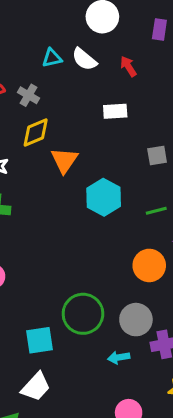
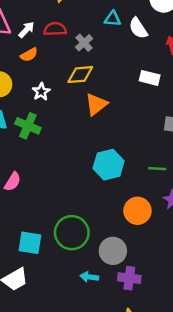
cyan hexagon: (104, 197) -> (109, 165), moved

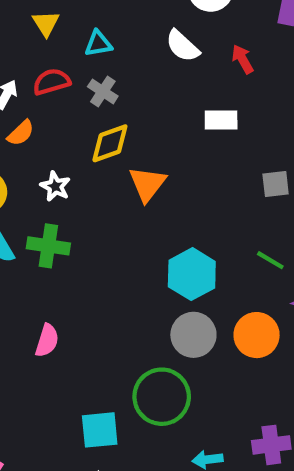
cyan triangle: (112, 19) -> (98, 44), moved
green line: (157, 169) -> (270, 260), turned 42
gray circle: (113, 251) -> (193, 335), moved

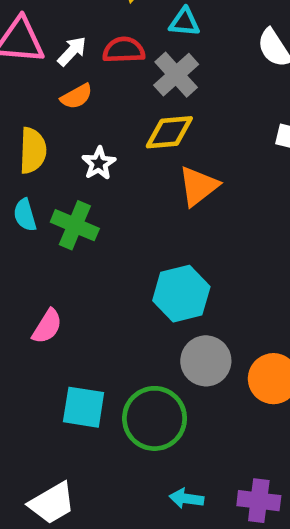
gray cross: (103, 91) -> (176, 75), size x1.4
cyan hexagon: (192, 274) -> (181, 294), moved
cyan square: (100, 430) -> (84, 407), moved

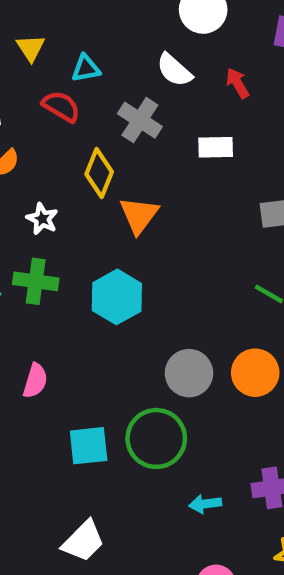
red semicircle: (124, 50) -> (61, 106), moved, turned 48
gray cross: (176, 75) -> (140, 120), moved
yellow diamond: (169, 132) -> (99, 173), turned -48
cyan hexagon: (181, 294) -> (117, 297), moved

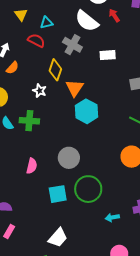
white semicircle: (174, 70) -> (87, 21), size x1.4
red arrow: (237, 83) -> (114, 15), moved
white star: (42, 219) -> (40, 91), moved
cyan hexagon: (117, 297) -> (87, 111), moved
gray circle: (189, 373) -> (69, 158), moved

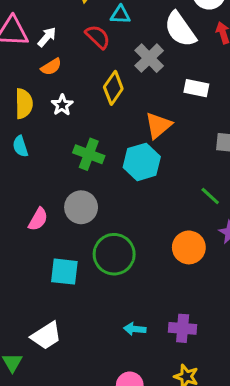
orange triangle: (75, 88) -> (158, 125), moved
white star: (40, 91) -> (62, 105), moved
green cross: (29, 121) -> (89, 154), moved
gray circle: (69, 158) -> (81, 207), moved
green circle: (88, 189) -> (114, 254), moved

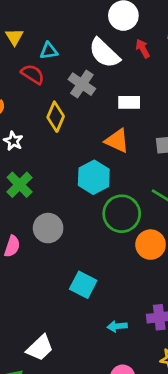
orange triangle: (158, 125) -> (117, 141), moved, turned -44
green cross: (89, 154) -> (20, 185), moved, turned 36
green circle: (114, 254) -> (122, 214), moved
cyan square: (64, 272) -> (83, 285), moved, turned 32

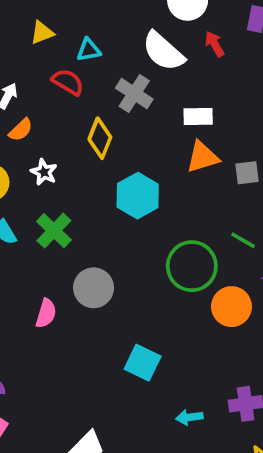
yellow triangle: (14, 37) -> (42, 33), turned 42
orange triangle: (117, 141) -> (202, 157), moved, turned -40
cyan hexagon: (94, 177) -> (138, 196), moved

